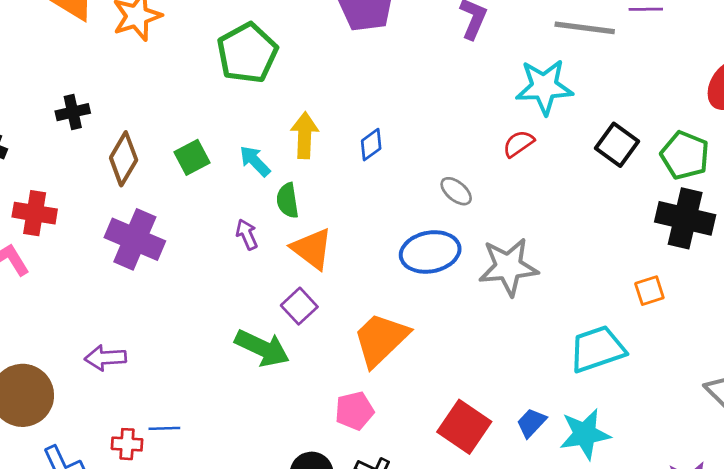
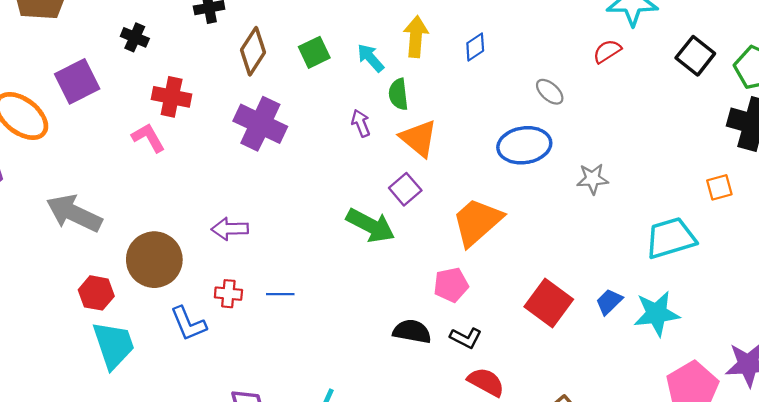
gray star: (508, 267) -> (593, 179), moved, size x0.6
red cross: (127, 444) -> (228, 294), moved

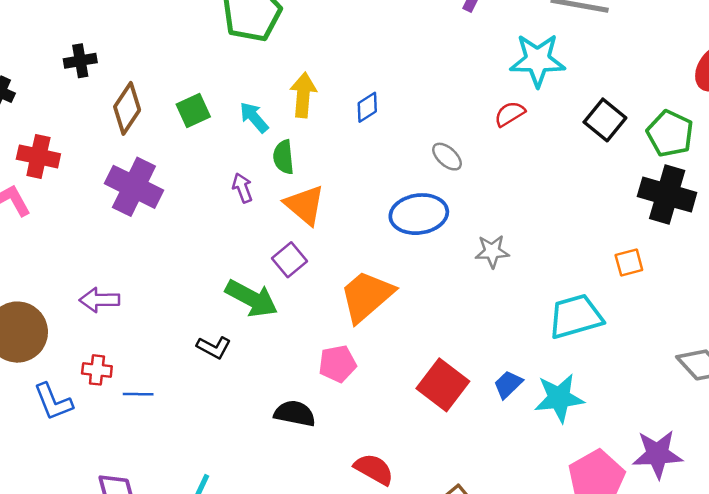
blue line: (280, 294) -> (138, 394), moved
black L-shape: (466, 338) -> (214, 347), moved

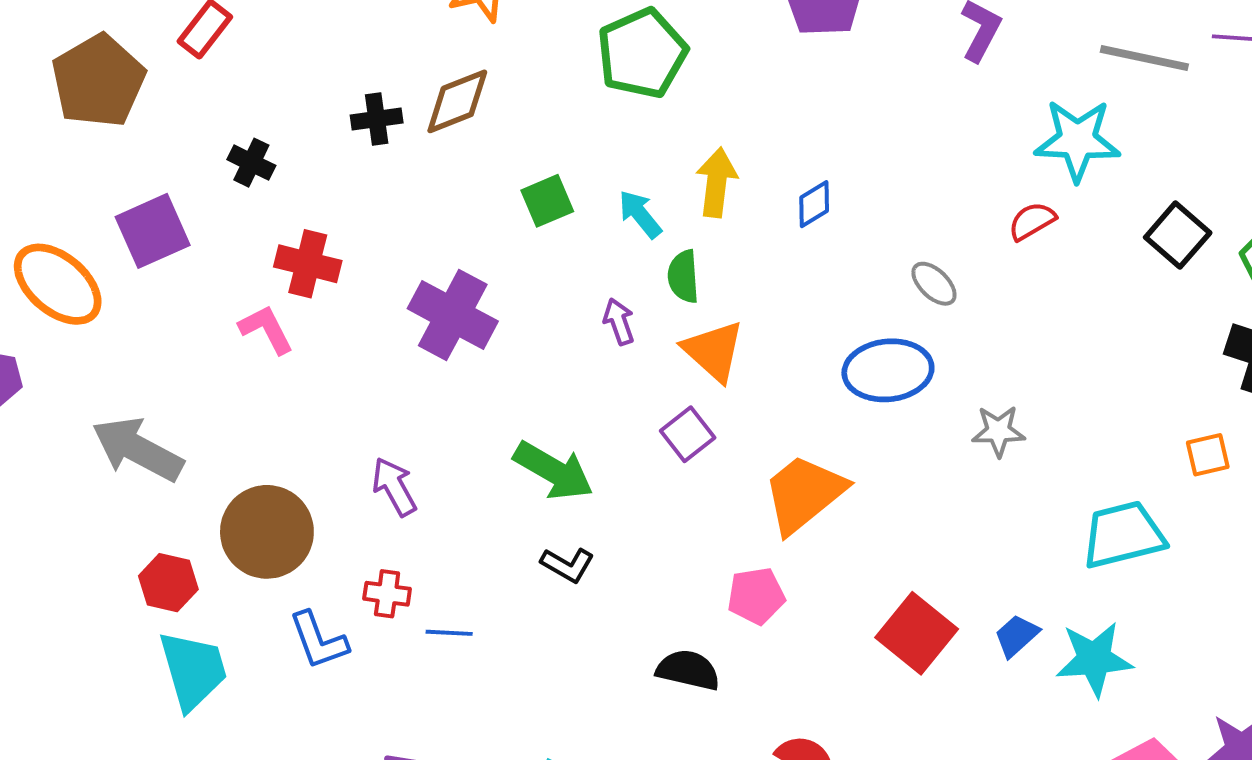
brown diamond: (127, 108) -> (457, 101), moved, turned 33
green arrow: (252, 298) -> (553, 471), moved
purple arrow: (99, 300) -> (394, 487), turned 60

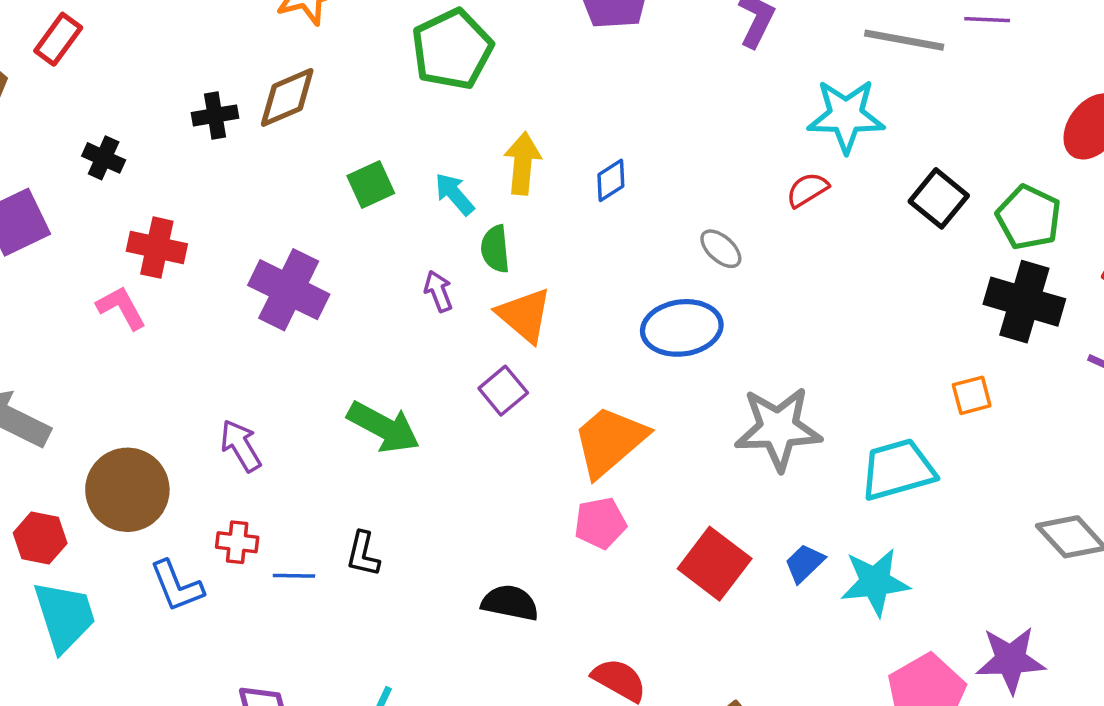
gray star: (998, 431) -> (778, 429), moved, size x1.8
black L-shape: (567, 565) -> (363, 554), moved, turned 75
pink pentagon: (756, 596) -> (600, 523), moved

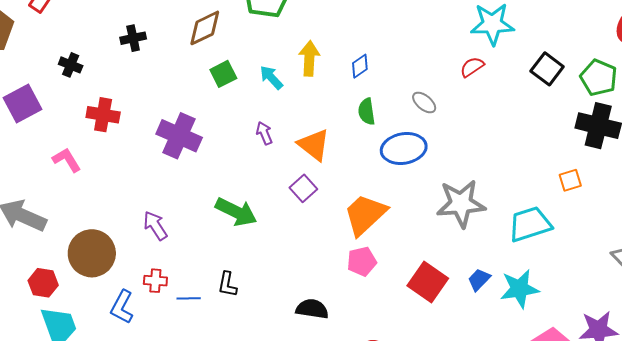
brown diamond: (287, 97) -> (205, 28), moved
green semicircle: (495, 249) -> (367, 111), moved
pink L-shape: (121, 308) -> (67, 160), moved
blue L-shape: (177, 586) -> (122, 307), turned 52

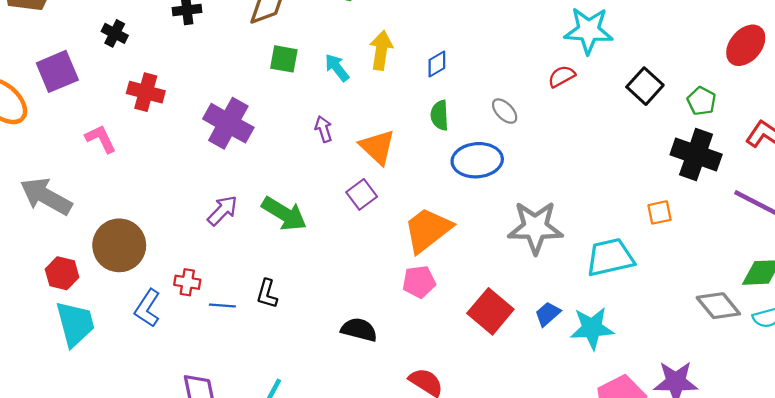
green square: (223, 74) -> (284, 59), turned 32
green pentagon: (599, 78) -> (702, 101), size x0.7
purple arrow: (155, 226) -> (223, 211), moved, turned 72

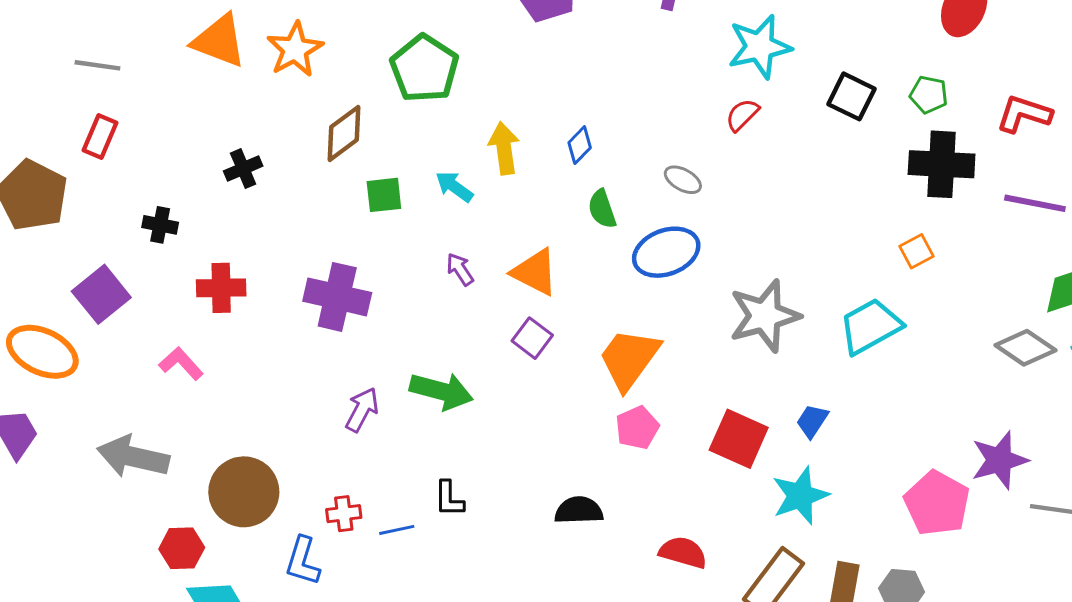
cyan star: (592, 328) -> (800, 496), moved

